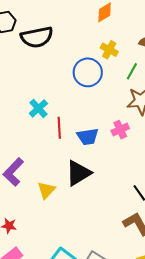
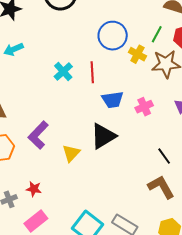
yellow cross: (109, 50) -> (137, 54), moved
red line: (59, 128) -> (92, 72), moved
pink cross: (120, 130) -> (144, 107), moved

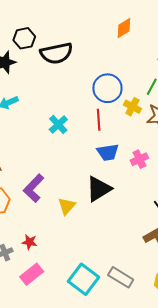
red line: (92, 72) -> (99, 120), moved

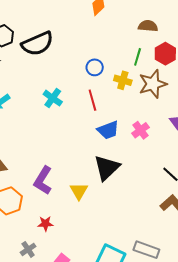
blue circle: (107, 88) -> (95, 67), size x0.6
cyan cross: (58, 124) -> (53, 98), moved
red star: (30, 242) -> (45, 224), moved

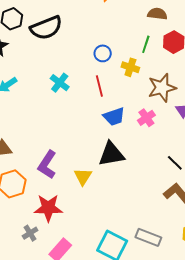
brown star: (153, 84) -> (162, 88), moved
black triangle: (107, 168) -> (111, 154), turned 32
red star: (45, 224) -> (48, 208), size x1.8

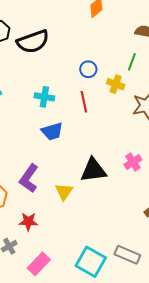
cyan cross: (60, 83) -> (44, 97), turned -30
blue trapezoid: (114, 117) -> (52, 131), moved
pink cross: (146, 118) -> (133, 162), moved
red star: (48, 208) -> (28, 222), size x0.7

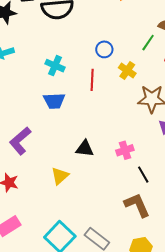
green line: (132, 62) -> (148, 43), moved
black triangle: (93, 170) -> (85, 149), size x0.7
yellow triangle: (64, 192) -> (60, 176), moved

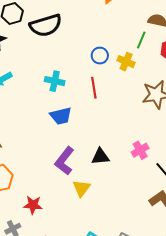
yellow cross: (127, 71) -> (126, 62), moved
purple L-shape: (20, 141) -> (64, 161), moved

